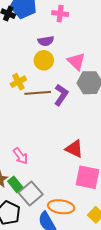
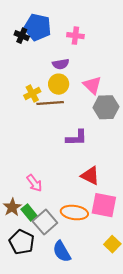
yellow cross: (18, 82) -> (32, 94), moved
brown line: (38, 93) -> (50, 103), moved
purple L-shape: (61, 95) -> (76, 138), moved, turned 55
orange ellipse: (61, 207) -> (74, 213), moved

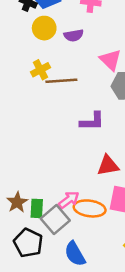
yellow circle: (59, 84) -> (44, 28), moved
red triangle: (90, 176) -> (108, 165), turned -36
pink arrow: (34, 183) -> (69, 200), moved, turned -90
green rectangle: (29, 213) -> (37, 208), turned 42

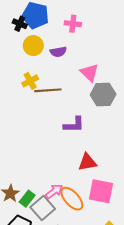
green rectangle: (37, 208) -> (27, 199), turned 35
orange ellipse: (90, 208) -> (72, 199), turned 40

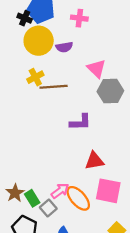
yellow circle: (33, 46) -> (39, 41), size x1.4
green rectangle: (27, 199) -> (32, 198), turned -70
gray square: (43, 208) -> (48, 208), size x0.7

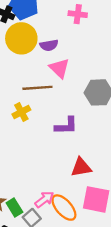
pink cross: (79, 18) -> (78, 14), moved
pink triangle: (96, 69) -> (59, 68), moved
yellow cross: (35, 77) -> (21, 112), moved

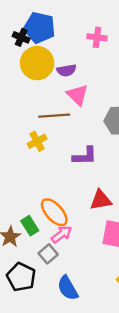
green rectangle: (14, 208) -> (30, 226), moved
orange ellipse: (64, 208) -> (54, 212), moved

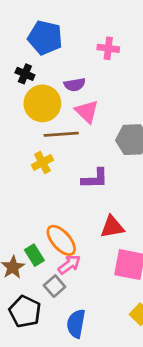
black cross: (21, 37) -> (25, 74), moved
yellow circle: (37, 63) -> (42, 103), moved
blue semicircle: (68, 288) -> (76, 324), turned 40

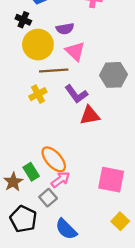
purple L-shape: (95, 179) -> (76, 94), moved, turned 55
red triangle: (112, 227) -> (90, 115), moved
blue semicircle: (76, 324) -> (66, 229), turned -55

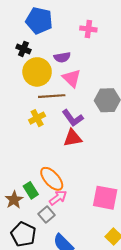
red triangle: (90, 115) -> (73, 138), moved

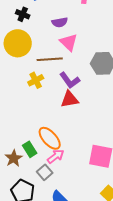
yellow circle: (37, 72) -> (18, 43), moved

